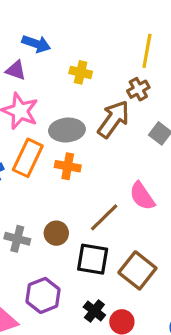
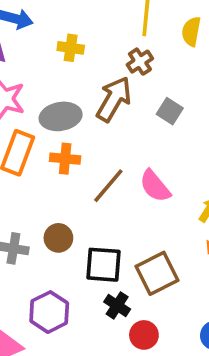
brown line: (104, 217) -> (108, 186), moved
brown square: (137, 270) -> (157, 273), turned 30
black cross: (94, 311) -> (117, 305), moved

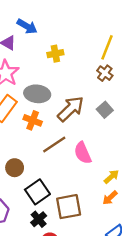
yellow cross: (71, 48) -> (55, 54), turned -35
brown cross: (140, 62) -> (105, 73), moved, turned -35
brown arrow: (114, 99) -> (71, 109), moved
black square: (103, 265) -> (37, 192), turned 35

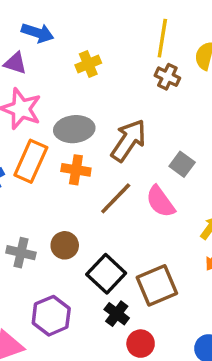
gray square: (105, 110) -> (182, 164), moved

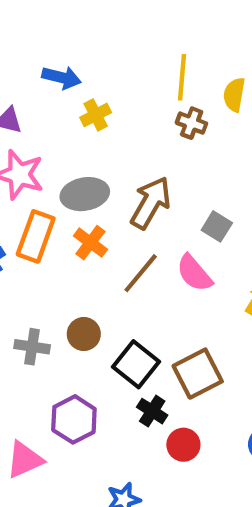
blue arrow: (38, 33) -> (62, 77), moved
orange cross: (76, 170) -> (90, 243), turned 32

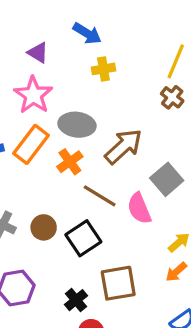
gray square: (217, 226) -> (167, 179), size x1.4
brown line: (141, 273) -> (100, 196), turned 64
black square: (136, 364) -> (83, 238), moved

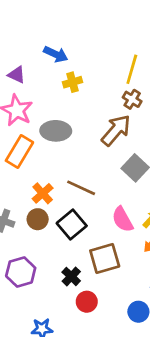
brown arrow: (123, 146) -> (116, 130), moved
orange cross: (70, 162) -> (43, 193), moved
pink semicircle: (139, 208) -> (122, 219), moved

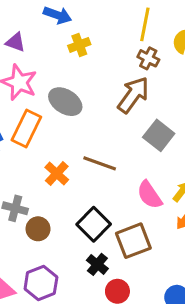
gray ellipse: (56, 131) -> (65, 102), turned 36
brown circle: (38, 219) -> (38, 229), moved
black square: (72, 224) -> (94, 224), moved
purple hexagon: (21, 272) -> (41, 283), moved

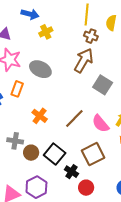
orange rectangle: (26, 129) -> (17, 89), size x0.7
brown line: (100, 163) -> (74, 119), moved, turned -60
black square: (94, 224) -> (55, 154), moved

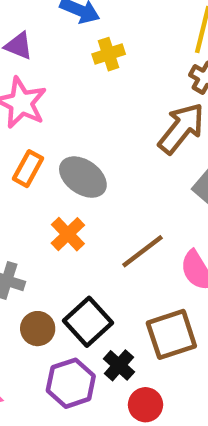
gray ellipse: (40, 69) -> (83, 177), moved
brown circle: (31, 153) -> (38, 329), moved
purple hexagon: (36, 187) -> (71, 383), moved

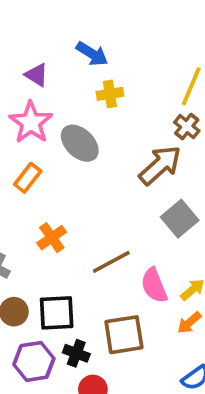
gray ellipse: (83, 177) -> (80, 143), moved
black square: (88, 322) -> (57, 313), turned 30
black cross: (119, 365) -> (76, 353), turned -30

